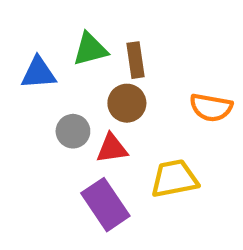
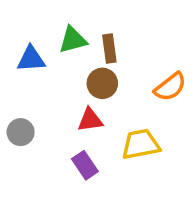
orange semicircle: (211, 107) -> (170, 87), turned -48
gray circle: (73, 131) -> (21, 132), moved
purple rectangle: (105, 205) -> (85, 165), size x0.7

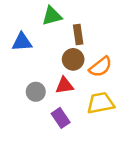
green triangle: (73, 40) -> (52, 16), moved
orange semicircle: (170, 87) -> (101, 67), moved
gray circle: (21, 132) -> (36, 92), moved

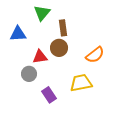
green triangle: (52, 16) -> (42, 13), turned -36
orange semicircle: (101, 67) -> (95, 55), moved
red triangle: (64, 86) -> (40, 57), moved

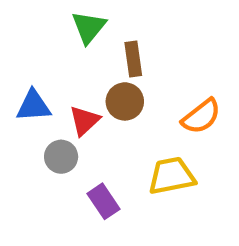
blue triangle: (18, 34) -> (33, 106), moved
red triangle: (40, 57) -> (84, 121), turned -35

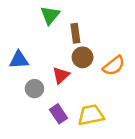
brown circle: (125, 101) -> (83, 57), moved
red triangle: (84, 121) -> (61, 75), moved
yellow trapezoid: (172, 176) -> (91, 115), moved

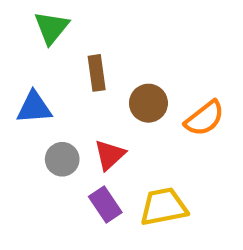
green triangle: (50, 15) -> (51, 28), moved
brown rectangle: (75, 33) -> (97, 73), moved
red triangle: (61, 75) -> (110, 155), moved

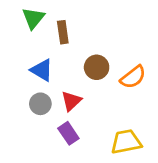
brown rectangle: (97, 73) -> (63, 32), moved
blue triangle: (34, 107) -> (42, 70), moved, turned 35
yellow trapezoid: (164, 207) -> (126, 142), moved

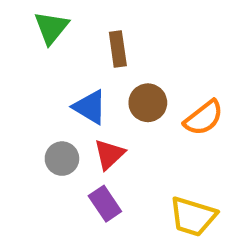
brown rectangle: (63, 32) -> (118, 49), moved
blue triangle: (42, 70) -> (90, 107), moved
yellow trapezoid: (126, 142) -> (193, 217), turned -152

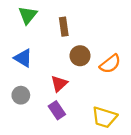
blue triangle: (90, 107) -> (23, 58), moved
gray circle: (62, 159) -> (21, 95), moved

